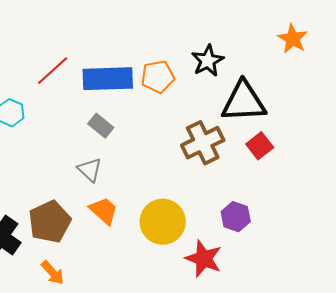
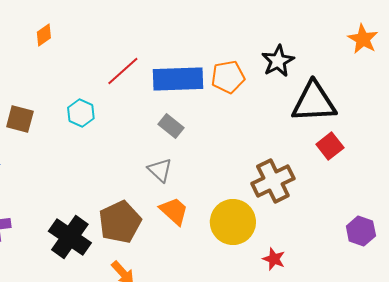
brown cross: (203, 143) -> (273, 181), moved
purple hexagon: (236, 217) -> (361, 231), moved
red star: (204, 259) -> (274, 259), size x0.6

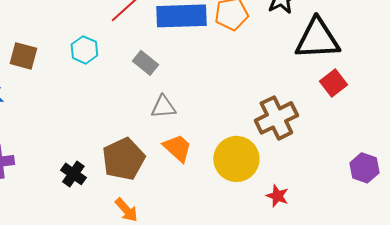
gray rectangle: (171, 126) -> (145, 63), moved
gray triangle: (160, 170) -> (163, 107), turned -48
black cross: (70, 237) -> (73, 174), size x0.6

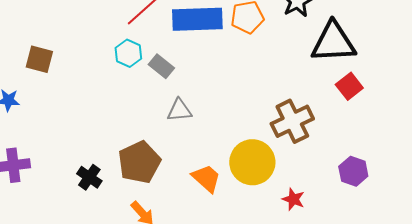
cyan hexagon: (84, 50) -> (128, 53), moved
orange trapezoid: (177, 148) -> (206, 178), moved
purple hexagon: (364, 168) -> (353, 171), moved

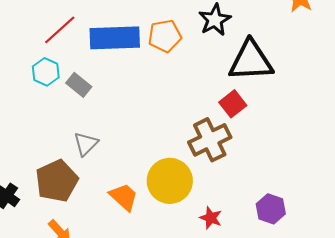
red square: (349, 86) -> (233, 104), moved
gray triangle: (179, 110) -> (86, 144), moved, turned -40
purple hexagon: (353, 171) -> (271, 209), moved

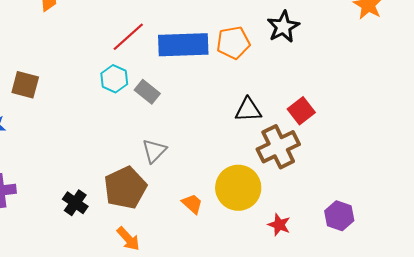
black triangle: (251, 61) -> (248, 110), moved, size x0.6
orange trapezoid: (124, 197) -> (192, 204), size x0.7

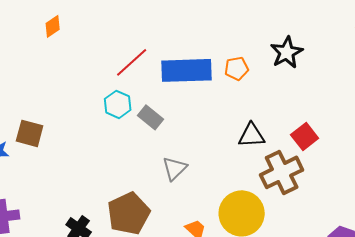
orange pentagon: (233, 43) -> (237, 68), size x0.7
brown square: (25, 85) -> (30, 133), moved
gray triangle: (154, 151) -> (175, 168), moved

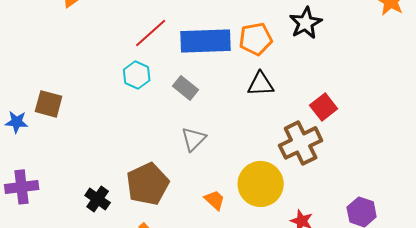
orange pentagon: (237, 68) -> (256, 39), size x1.4
gray rectangle: (151, 117) -> (186, 88), moved
black triangle: (252, 135) -> (261, 84), moved

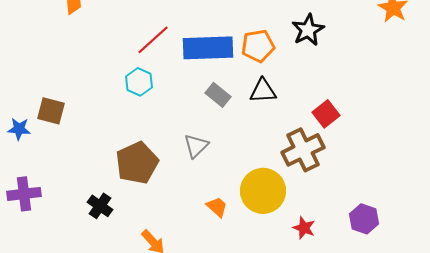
gray rectangle: (186, 88) -> (218, 95), moved
brown pentagon: (148, 184) -> (137, 163), moved

